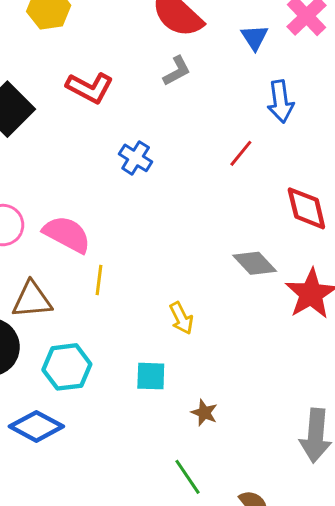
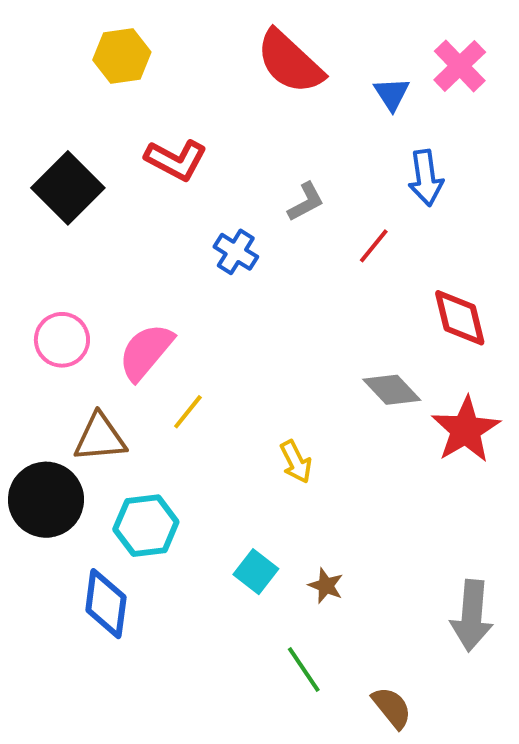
gray L-shape: (177, 71) -> (306, 202), moved
pink semicircle: (67, 234) -> (146, 352), turned -78
yellow line: (99, 280) -> (188, 412), turned 32
cyan square: (151, 376) -> (256, 572), moved, turned 36
blue diamond: (36, 426) -> (106, 604), turned 69

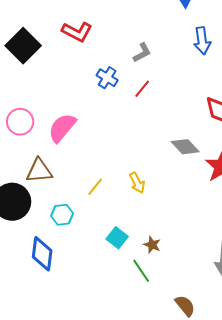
red line: (374, 246) -> (142, 89), moved
yellow line: (188, 412) -> (95, 187), moved
cyan hexagon: (146, 526) -> (62, 215), size x0.7
green line: (304, 670) -> (141, 271), moved

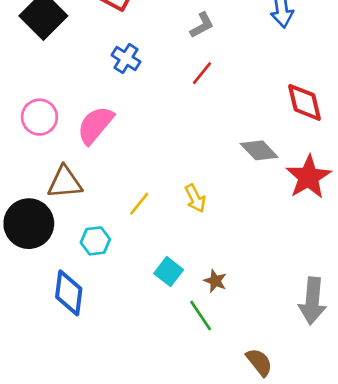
blue cross: (107, 78) -> (126, 58), moved

